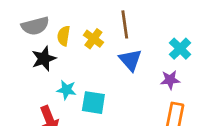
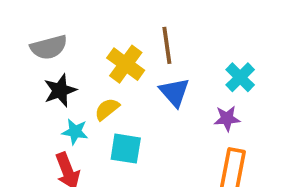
yellow semicircle: (64, 36) -> (107, 109), moved, turned 42
yellow cross: (93, 39) -> (126, 64), size x1.4
cyan star: (66, 90) -> (75, 132), moved

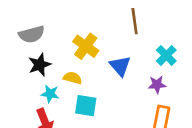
brown line: (167, 45) -> (135, 21), moved
yellow semicircle: (107, 109) -> (73, 78), turned 54

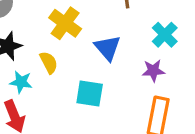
yellow semicircle: (73, 78) -> (49, 62), turned 48
cyan square: (86, 106) -> (90, 94), moved

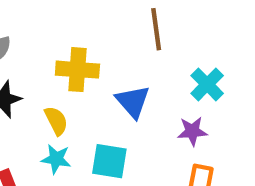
yellow cross: (65, 23) -> (77, 70), turned -32
cyan star: (21, 82) -> (56, 159), moved

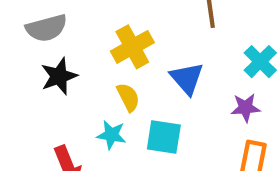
yellow cross: (77, 70) -> (132, 47), turned -33
yellow semicircle: (56, 121) -> (128, 97), moved

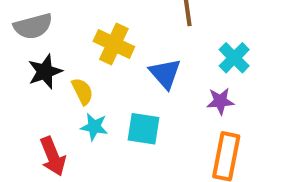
yellow cross: (132, 47) -> (114, 44), turned -36
yellow semicircle: (128, 97) -> (82, 91), moved

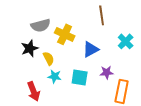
gray semicircle: (33, 26) -> (41, 25), moved
blue triangle: (165, 74) -> (91, 49), turned 42
purple star: (220, 101) -> (107, 72), moved

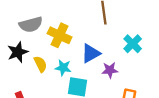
purple star: (107, 72) -> (110, 70), moved
cyan star: (55, 76) -> (63, 68), moved

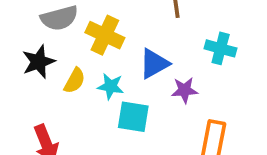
cyan cross: (133, 44) -> (221, 48), turned -30
yellow semicircle: (40, 64) -> (75, 81), turned 56

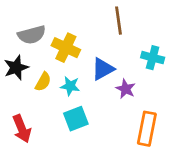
purple star: (185, 90) -> (126, 89), turned 30
cyan square: (133, 117) -> (76, 119), moved, turned -30

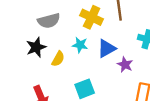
yellow cross: (66, 48) -> (92, 17), moved
cyan star: (70, 86) -> (80, 45), moved

